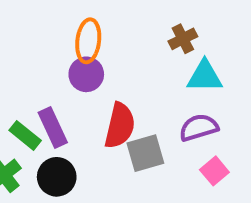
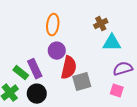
purple circle: (86, 74) -> (57, 51), moved
purple semicircle: (199, 128) -> (123, 69), moved
pink square: (214, 171) -> (117, 91), turned -32

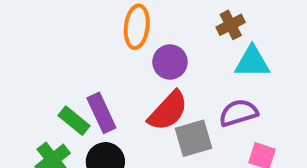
purple circle: (57, 51) -> (170, 62), moved
red semicircle: (69, 68) -> (168, 111), turned 30
purple semicircle: (123, 69) -> (238, 113), moved

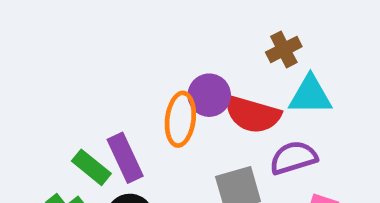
orange ellipse: (137, 27) -> (180, 119), moved
red semicircle: (168, 111) -> (253, 114), moved, turned 63

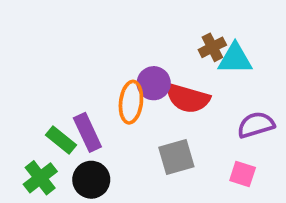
cyan triangle: (310, 95) -> (235, 59), moved
purple semicircle: (293, 158) -> (256, 125), moved

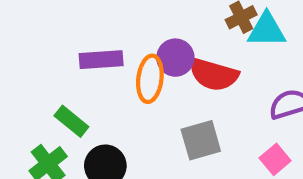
purple rectangle: (87, 132) -> (101, 60), moved, turned -69
pink square: (243, 174) -> (275, 159), turned 32

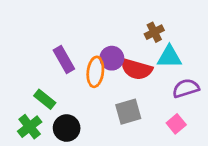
cyan triangle: (267, 30) -> (169, 57), moved
purple rectangle: (101, 60) -> (64, 60), turned 64

